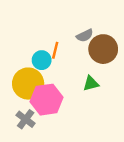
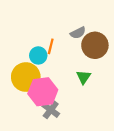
green triangle: (91, 84) -> (84, 77), turned -42
gray cross: (26, 119) -> (51, 110), moved

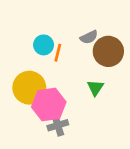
cyan circle: (38, 55) -> (44, 45), moved
gray cross: (51, 110) -> (58, 125), turned 36

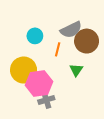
gray semicircle: (89, 37) -> (71, 30), size x1.5
orange line: (58, 53) -> (58, 49), moved

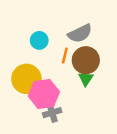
brown circle: (87, 41) -> (86, 60), moved

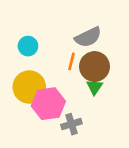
cyan circle: (39, 40) -> (28, 46), moved
gray cross: (52, 113) -> (71, 124), moved

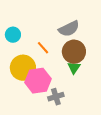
cyan circle: (28, 46) -> (13, 35), moved
orange line: (71, 61) -> (43, 48), moved, turned -56

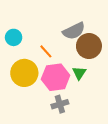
brown circle: (74, 52) -> (89, 46), moved
pink hexagon: (38, 81) -> (56, 77), moved

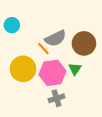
gray semicircle: (74, 31) -> (56, 38), moved
cyan circle: (14, 37) -> (12, 25), moved

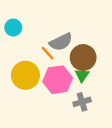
brown circle: (84, 43) -> (83, 58), moved
gray cross: (57, 98) -> (82, 102), moved

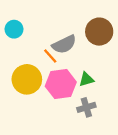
brown circle: (83, 58) -> (99, 32), moved
green triangle: (82, 75) -> (86, 79), turned 40

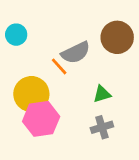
pink hexagon: (61, 84) -> (41, 119), moved

